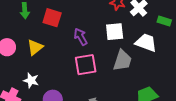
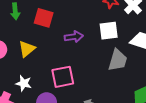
purple arrow: (81, 37) -> (74, 37), turned 114
pink square: (86, 65) -> (63, 77), moved

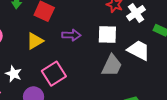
yellow triangle: (27, 49) -> (35, 41), moved
pink square: (63, 77) -> (54, 74), turned -30

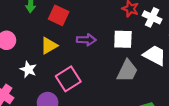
white cross: (136, 13) -> (152, 17), turned -30
white star: (14, 74) -> (28, 69), moved

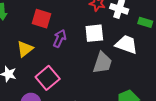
red square: (59, 15) -> (41, 19), moved
purple arrow: (86, 40) -> (60, 38), turned -60

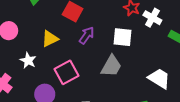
white trapezoid: (126, 44) -> (159, 78), moved
gray trapezoid: (102, 63) -> (111, 66), moved

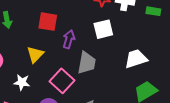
gray trapezoid: (111, 66) -> (87, 63), moved
white trapezoid: (159, 78) -> (136, 59), moved, turned -30

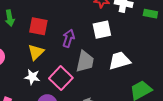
red square: (48, 22) -> (38, 26), moved
white trapezoid: (136, 59) -> (119, 61), moved
white star: (22, 82) -> (32, 77), moved

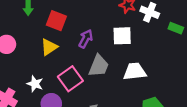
white star: (32, 77) -> (35, 84), moved

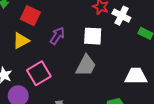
gray trapezoid: (99, 66) -> (86, 66), moved
white trapezoid: (135, 71) -> (136, 76), moved

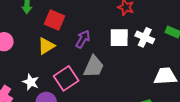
white cross: (121, 16) -> (145, 37), moved
gray trapezoid: (86, 66) -> (94, 67), moved

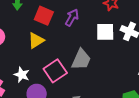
purple arrow: (83, 39) -> (72, 18), moved

